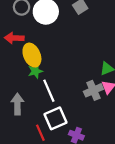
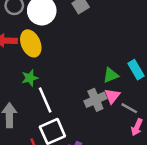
yellow ellipse: (32, 55) -> (31, 43), moved

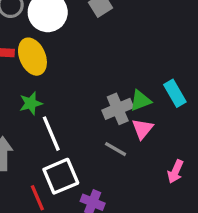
gray cross: (95, 100) -> (118, 109), moved
gray line: (129, 108) -> (116, 149), moved

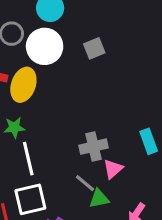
yellow ellipse: (32, 57) -> (23, 85), turned 32
green triangle: (140, 101) -> (99, 199), moved

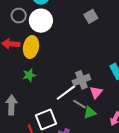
gray square: (94, 48) -> (91, 16), moved
white line: (28, 159) -> (66, 93), moved, turned 75

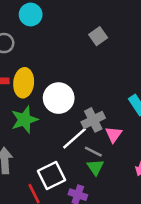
white circle: (41, 21) -> (59, 98), moved
green star: (29, 75) -> (24, 120), size x1.5
green triangle: (90, 113) -> (95, 167), moved, turned -40

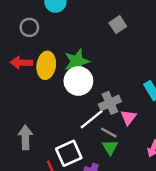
green star: (24, 120) -> (77, 61), moved

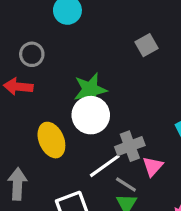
gray circle: (29, 27) -> (32, 54), moved
yellow ellipse: (46, 65) -> (51, 140), moved, turned -35

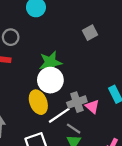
yellow ellipse: (51, 140) -> (38, 102), moved
pink triangle: (153, 166) -> (92, 106), moved, turned -32

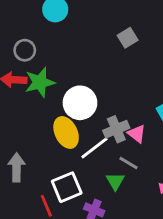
green star: (50, 62) -> (40, 82), moved
gray line: (74, 129) -> (129, 163), moved

